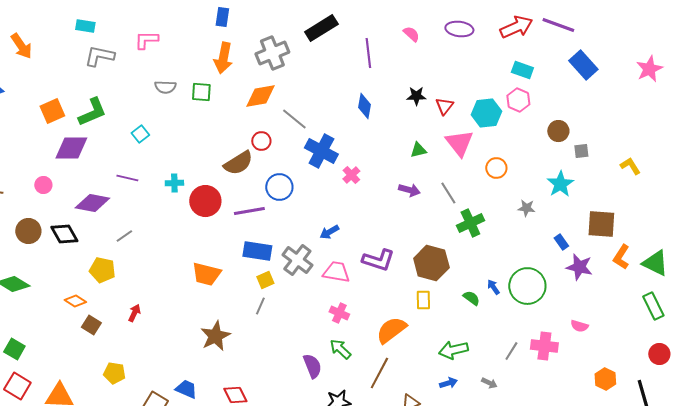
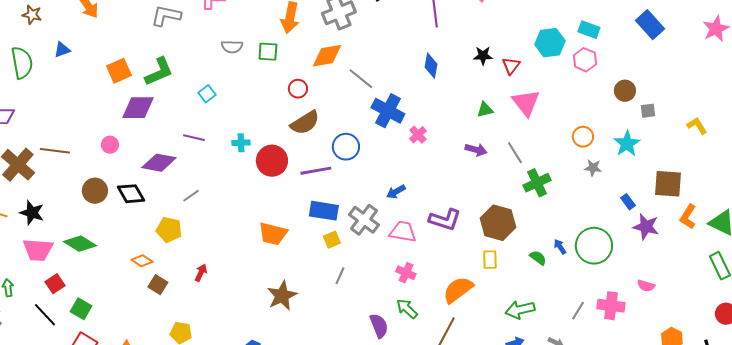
cyan hexagon: (486, 113) -> (550, 43), moved
red circle: (261, 141) -> (298, 89), moved
orange circle: (496, 168) -> (583, 137), moved
gray line: (260, 306) -> (340, 276), moved

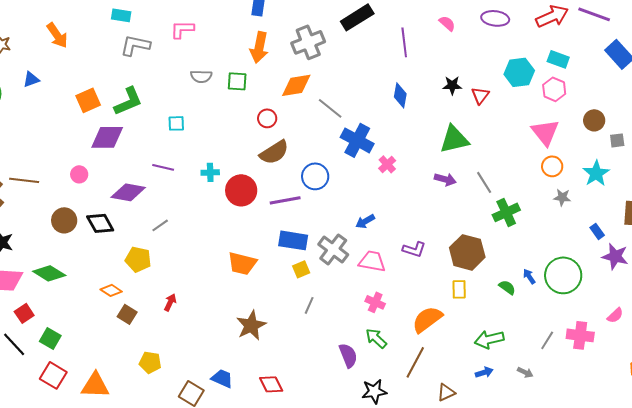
cyan square: (207, 94) -> (176, 123), turned 36
pink triangle: (526, 103) -> (545, 132), moved
green triangle: (485, 110) -> (454, 139), size x1.8
purple L-shape: (445, 220) -> (414, 249), size x0.7
pink semicircle: (646, 286) -> (615, 315), turned -60

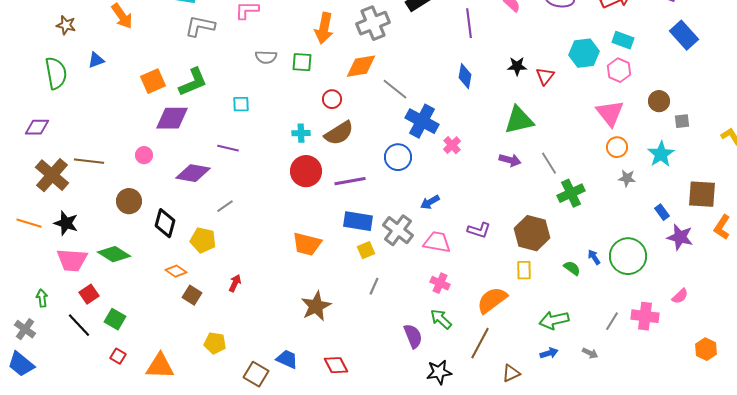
cyan cross: (210, 172) -> (301, 133), moved
blue circle: (315, 176) -> (398, 157), moved
black diamond: (100, 223) -> (165, 223), moved, turned 44
red square: (53, 375) -> (118, 356), size x0.6

